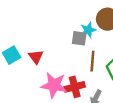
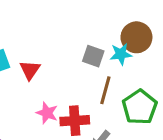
cyan star: (88, 30) -> (121, 54), moved
pink star: (54, 85) -> (47, 113), size x0.6

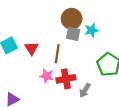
brown circle: (136, 37) -> (72, 19), moved
brown line: (105, 90) -> (57, 54), moved

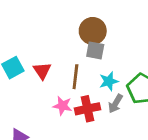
cyan star: (92, 30) -> (109, 81), moved
gray arrow: (85, 90) -> (115, 104), moved

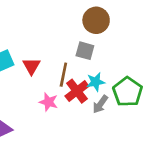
brown circle: (93, 31) -> (96, 20), moved
red cross: (88, 109) -> (77, 91), moved, turned -30

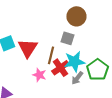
red triangle: (31, 66) -> (28, 48), size x1.5
cyan star: (96, 82) -> (74, 62), size x1.5

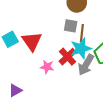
brown line: (51, 55) -> (82, 33), moved
gray arrow: (77, 78) -> (86, 65), size x1.5

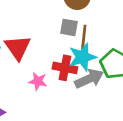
red cross: (68, 57) -> (65, 68), turned -36
gray arrow: (86, 65) -> (89, 79), turned -145

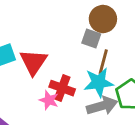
gray square: (69, 27) -> (91, 39), moved
red cross: (65, 68) -> (62, 88), moved

